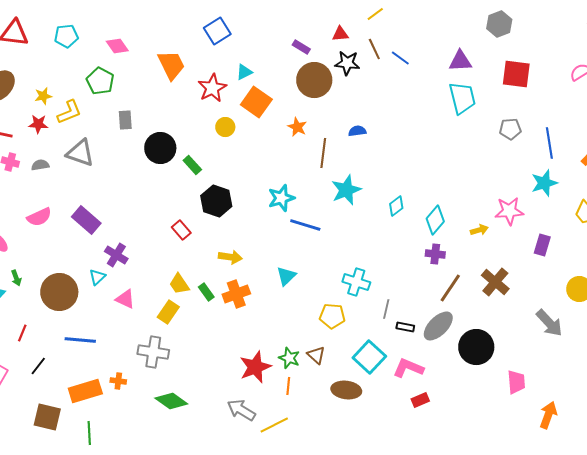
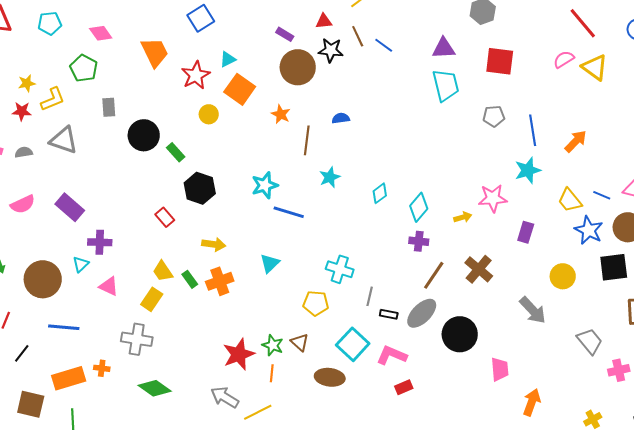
cyan star: (346, 190) -> (330, 177), size x0.7
purple cross: (116, 255) -> (100, 242), turned -30

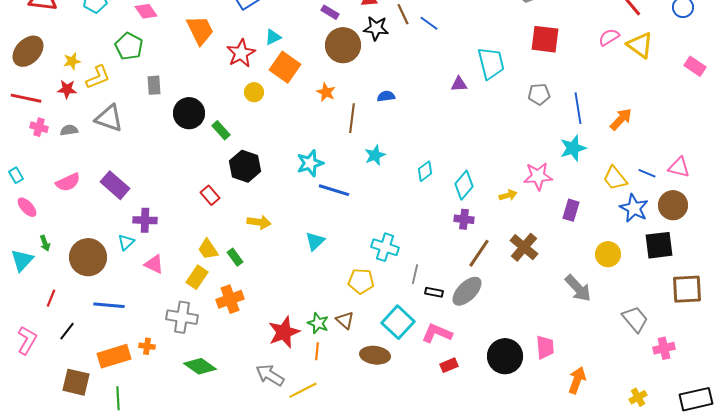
purple triangle: (444, 48) -> (459, 84), moved, size x0.7
orange cross: (220, 281) -> (230, 299), moved
black circle: (460, 334) -> (505, 356), moved

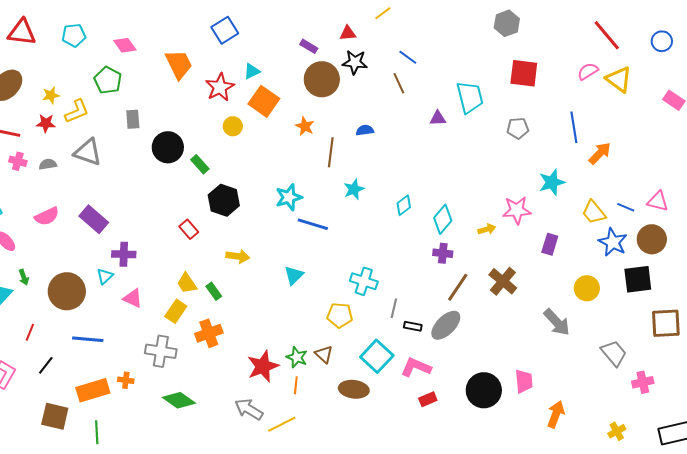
brown line: (403, 14) -> (399, 83), moved
blue line: (578, 108) -> (574, 127), moved

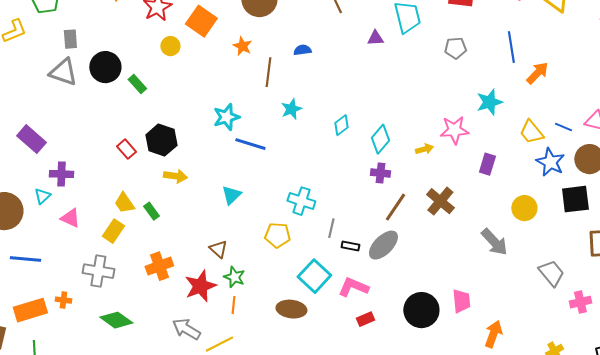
gray triangle: (88, 152) -> (63, 72), moved
black hexagon: (224, 200) -> (161, 140), moved
orange cross: (209, 333) -> (159, 266), moved
brown triangle: (324, 354) -> (218, 249), moved

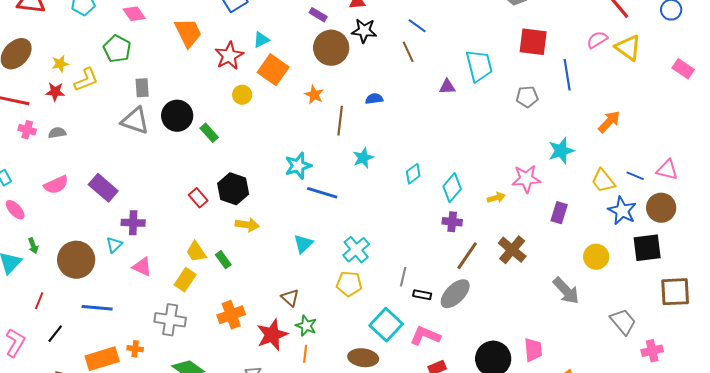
blue line: (511, 47) -> (567, 75), moved
cyan cross: (301, 201) -> (356, 250), moved, turned 32

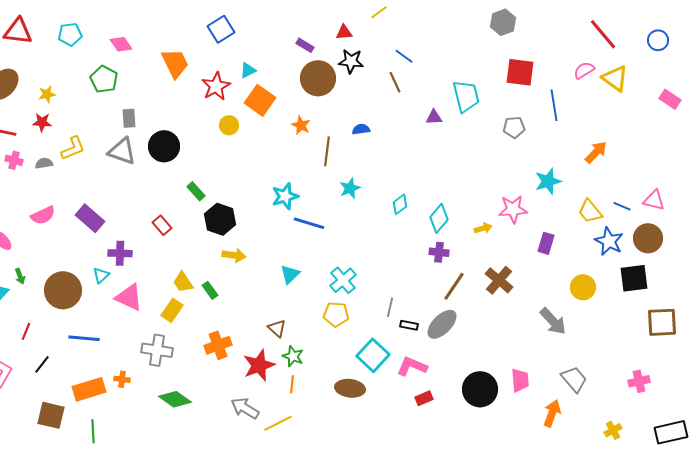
yellow L-shape: (86, 80) -> (73, 148), moved
green rectangle: (209, 133) -> (196, 191), moved
red rectangle: (198, 198) -> (162, 225), moved
pink triangle: (142, 267) -> (129, 297), size x1.4
gray trapezoid: (623, 322) -> (574, 379), moved

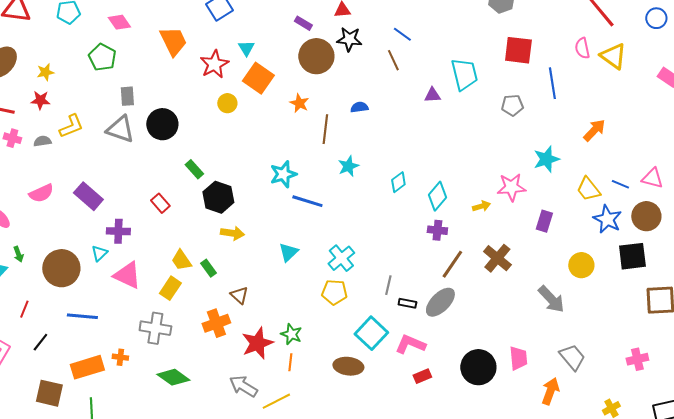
cyan triangle: (248, 70) -> (246, 48), turned -36
pink semicircle: (584, 70) -> (582, 48), turned -70
brown triangle: (277, 328) -> (239, 295), moved

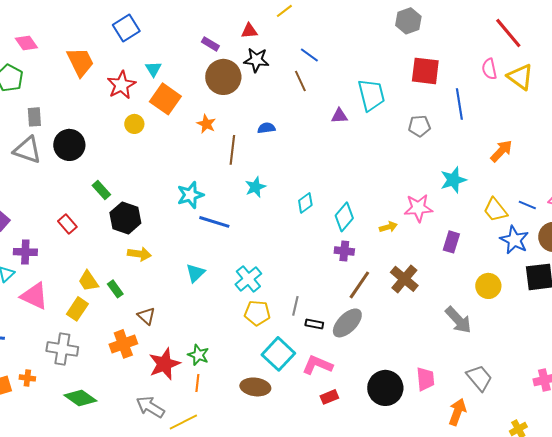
yellow pentagon: (334, 292) -> (257, 313), moved

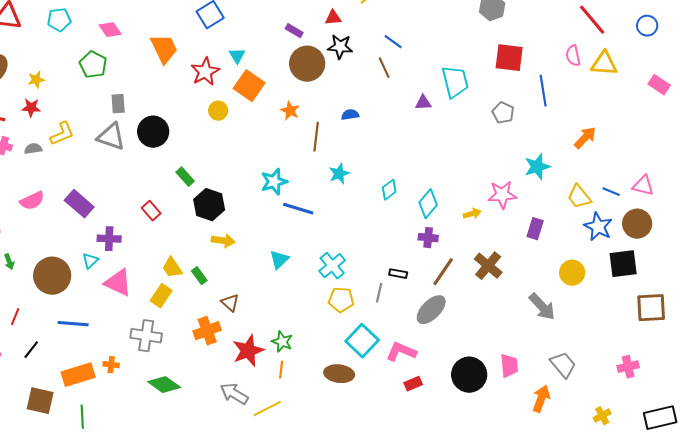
yellow triangle: (520, 77) -> (604, 64), turned -32
gray pentagon: (419, 126) -> (503, 113), turned 30
black rectangle: (314, 324) -> (398, 274), moved

